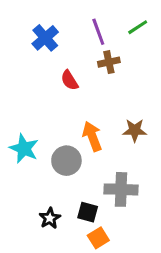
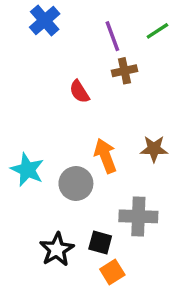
blue cross: (45, 38) -> (45, 20), moved
black star: (50, 218) -> (57, 249), size x1.4

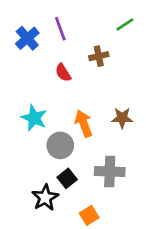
blue cross: (45, 20) -> (27, 38), moved
purple line: (112, 36) -> (60, 29), moved
cyan star: (27, 170) -> (34, 118), moved
black square: (100, 242) -> (67, 178), moved, turned 36

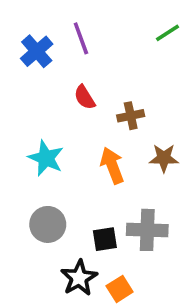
brown cross: (99, 56) -> (131, 116), moved
gray circle: (60, 145) -> (48, 224), moved
black square: (67, 178) -> (105, 239), moved, turned 30
black star: (45, 198) -> (79, 278), moved

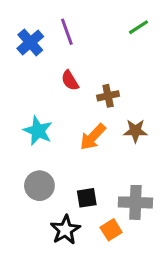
orange arrow: (112, 165) -> (93, 137), turned -116
gray cross: (147, 230) -> (135, 202), moved
orange square: (120, 289) -> (111, 230), moved

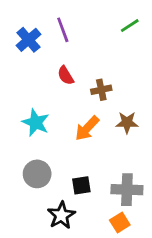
orange square: (111, 230) -> (120, 222), moved

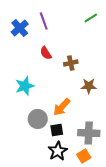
cyan star: (36, 123) -> (25, 86), turned 30
orange arrow: (87, 128) -> (62, 107), moved
gray circle: (37, 174) -> (38, 119), moved
black star: (61, 215) -> (58, 151), moved

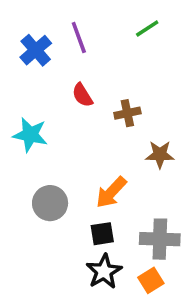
green line: (91, 18) -> (147, 29), moved
cyan star: (25, 86) -> (30, 135), moved, turned 30
gray circle: (38, 119) -> (50, 203), moved

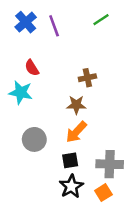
blue cross: (36, 50) -> (26, 22), moved
red semicircle: (82, 95) -> (32, 68), moved
brown star: (160, 154) -> (76, 105), moved

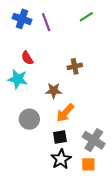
blue cross: (26, 22) -> (22, 19), turned -30
brown star: (76, 105) -> (54, 91), moved
gray cross: (110, 164) -> (94, 140), turned 30
orange square: (103, 193) -> (88, 164), turned 32

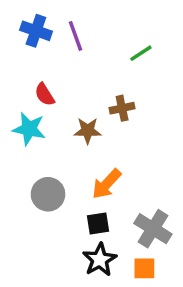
green line: (86, 17) -> (141, 53), moved
brown star: (54, 91) -> (88, 131), moved

